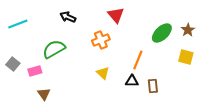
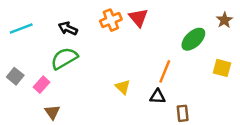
black arrow: (68, 17) -> (68, 28), moved
brown star: (188, 30) -> (224, 20), moved
orange cross: (101, 40) -> (111, 20), moved
pink rectangle: (35, 71) -> (42, 85), turned -32
brown rectangle: (153, 86) -> (183, 113), moved

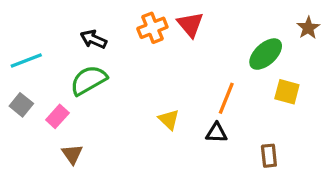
cyan line: (21, 28) -> (26, 61), moved
yellow square: (222, 68) -> (287, 92), moved
brown rectangle: (183, 113) -> (269, 156), moved

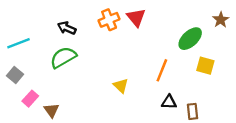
pink rectangle: (57, 116) -> (30, 99), moved
black triangle: (216, 133) -> (169, 102), moved

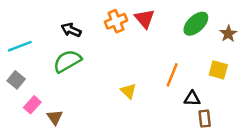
brown star: (221, 20) -> (228, 34), moved
green ellipse: (190, 39) -> (196, 24), moved
black triangle: (169, 102) -> (192, 99), moved

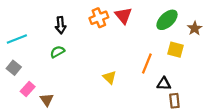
black arrow: (71, 30) -> (61, 25), turned -119
green semicircle: (67, 61) -> (57, 52), size x0.6
yellow square: (218, 70) -> (176, 50), moved

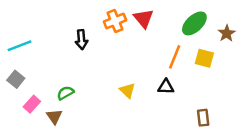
black arrow: (61, 25) -> (82, 40), moved
green semicircle: (57, 52) -> (65, 93), moved
orange line: (147, 63) -> (175, 57), moved
black triangle: (164, 84) -> (166, 87), moved

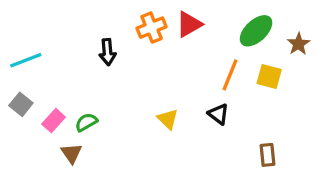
red triangle: (144, 18) -> (189, 24), turned 40
black triangle: (166, 87) -> (218, 114), turned 35
pink rectangle: (32, 104) -> (54, 121), moved

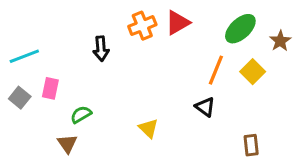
yellow square: (269, 77) -> (253, 72), turned 30
yellow triangle: (168, 119) -> (148, 128), moved
pink rectangle: (54, 121) -> (50, 88), moved, turned -30

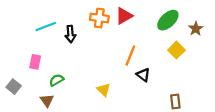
orange cross: (142, 26) -> (99, 18), turned 30
cyan line: (24, 56) -> (46, 27), moved
orange line: (216, 70) -> (130, 55), moved
gray square: (20, 98) -> (14, 87), moved

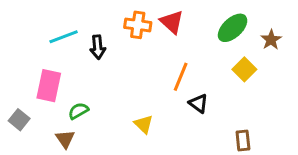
red triangle: (124, 16) -> (172, 22), turned -48
pink rectangle: (35, 62) -> (49, 86), size x1.5

